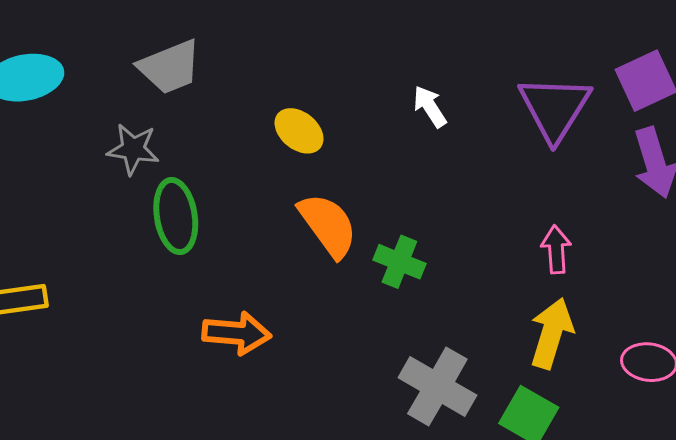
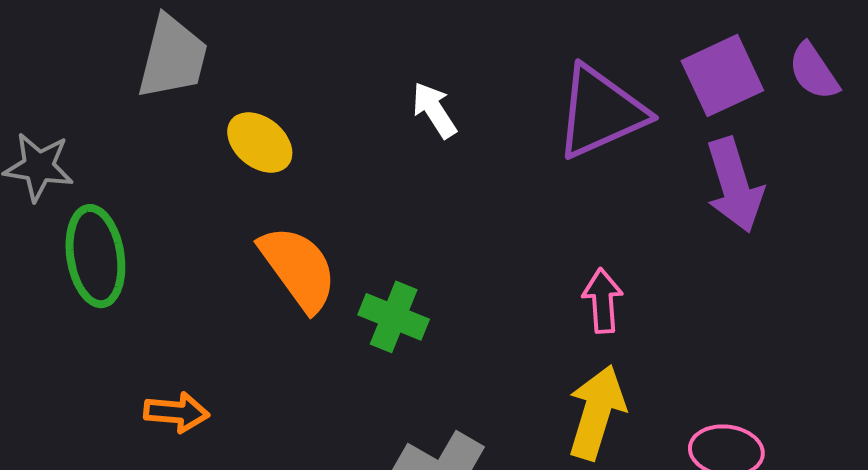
gray trapezoid: (170, 67) -> (173, 57), moved, turned -54
purple triangle: (555, 108) -> (601, 112), turned 34
orange arrow: (237, 333) -> (177, 412), size x0.7

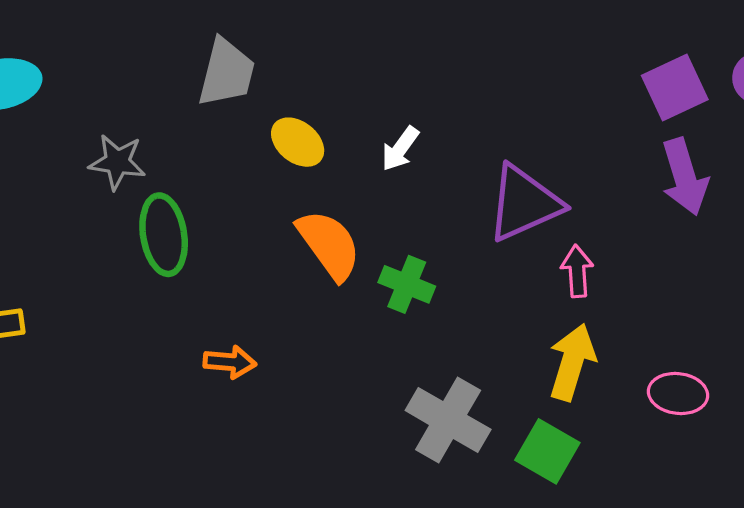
white arrow: (434, 110) -> (400, 149), moved, turned -111
purple triangle: (601, 112) -> (524, 203), moved

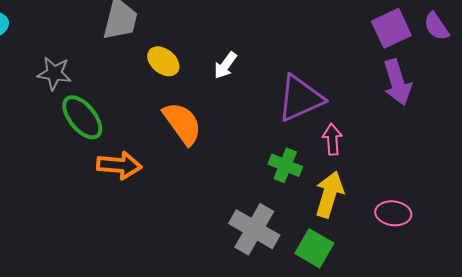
green ellipse: (164, 235) -> (82, 117), turned -30
green cross: (407, 284) -> (285, 165), moved
orange arrow: (230, 362) -> (119, 165), moved, size x1.4

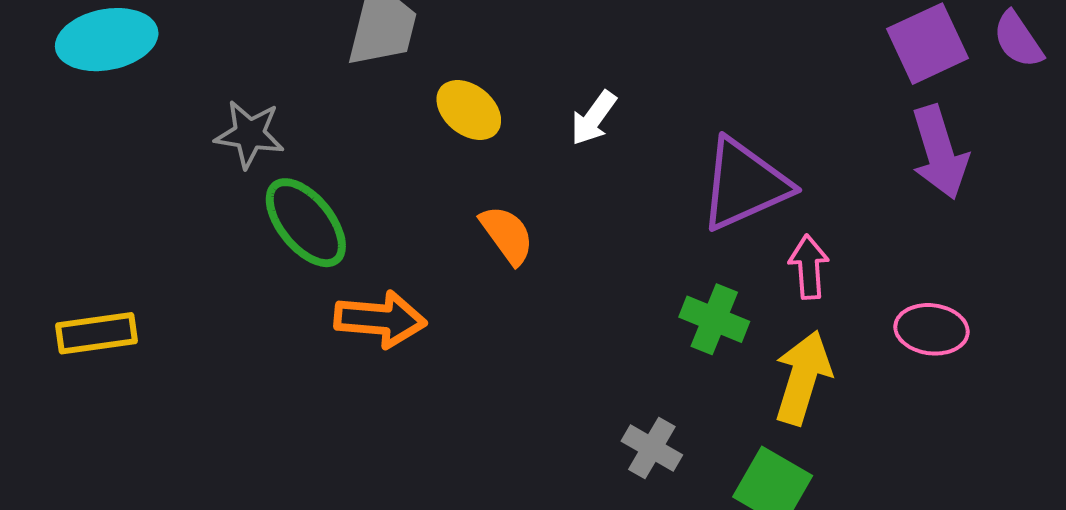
orange semicircle: (182, 123) -> (507, 235), size x0.7
pink ellipse: (393, 213) -> (932, 329), moved
gray cross: (254, 229) -> (652, 448), size x0.6

